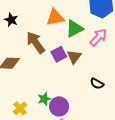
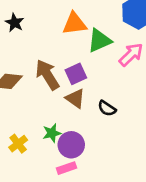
brown arrow: (36, 42) -> (47, 75), moved
brown triangle: (74, 57) -> (75, 98), moved, turned -35
black semicircle: (97, 84) -> (107, 108), moved

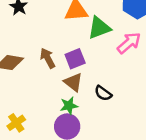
brown arrow: (47, 75) -> (48, 58), size x0.7
green star: (52, 133) -> (69, 106), moved

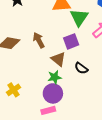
green triangle: (99, 28) -> (79, 17), turned -36
purple square: (75, 59) -> (71, 41), moved

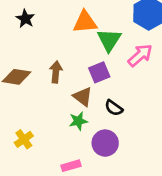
brown arrow: (39, 40) -> (56, 72), turned 35
purple circle: (53, 93) -> (105, 143), moved

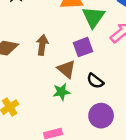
purple circle: (105, 143) -> (101, 116), moved

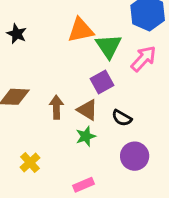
brown arrow: (42, 45) -> (56, 107), moved

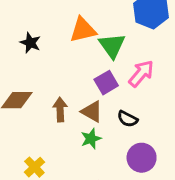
black star: (17, 34) -> (30, 43), moved
pink arrow: (144, 59) -> (141, 73), moved

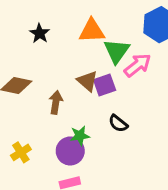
pink arrow: (141, 73) -> (138, 65), moved
brown triangle: (92, 111) -> (87, 81), moved
purple circle: (142, 158) -> (70, 151), moved

